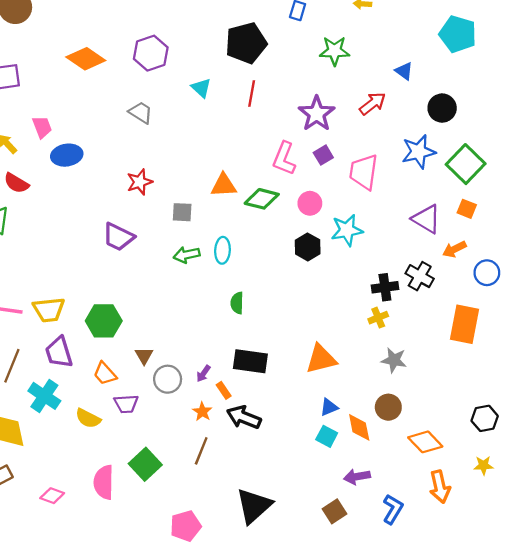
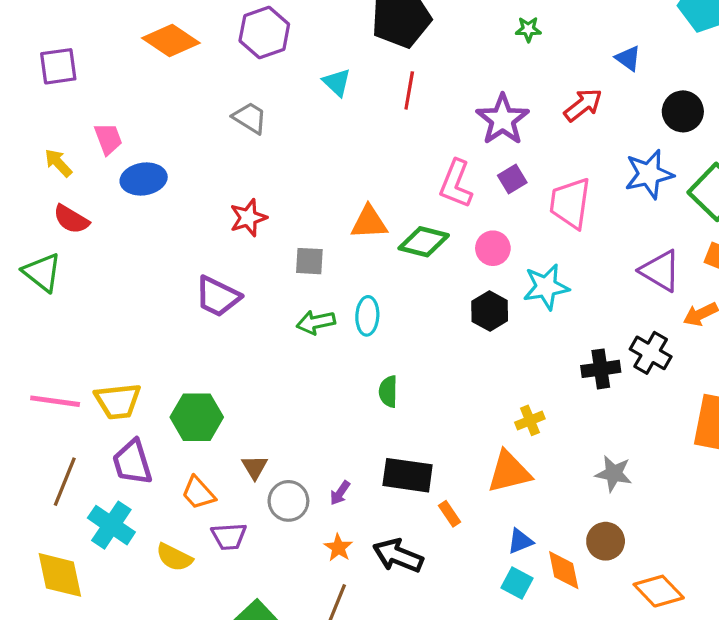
green star: (335, 51) -> (528, 29), size x0.6
yellow cross: (378, 318) -> (530, 420), moved
orange rectangle: (224, 390) -> (449, 514), moved

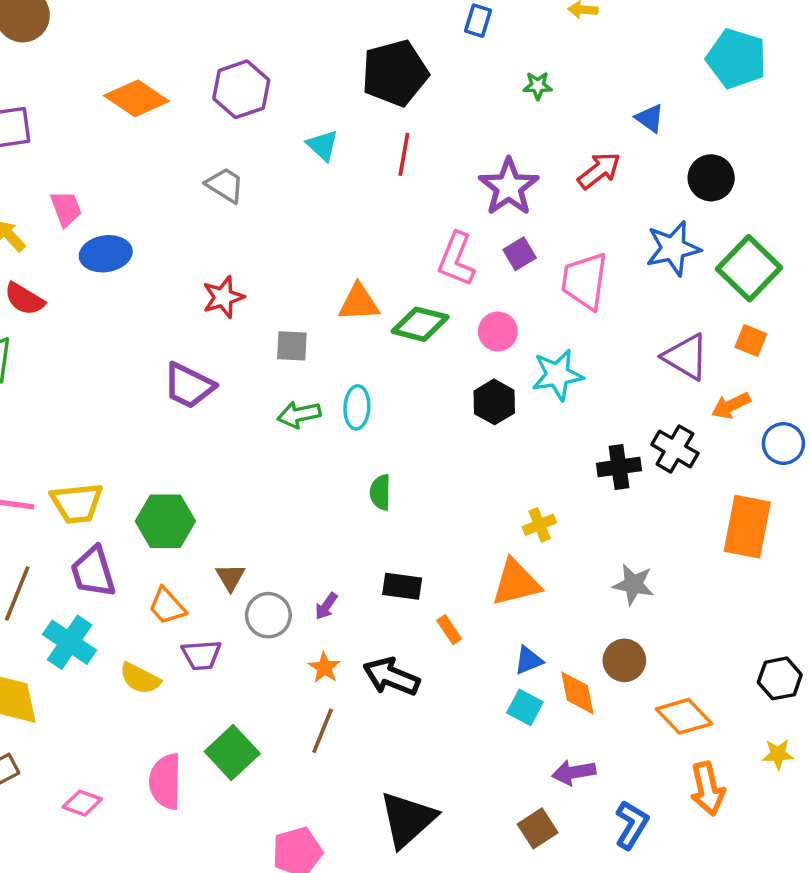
black rectangle: (408, 475) -> (402, 586), size x0.7

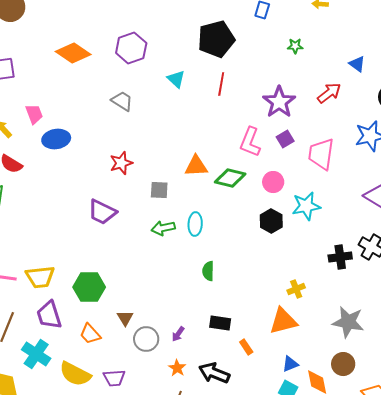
gray star: (633, 584) -> (348, 322), size x1.4
purple trapezoid: (202, 655) -> (114, 378), moved
yellow semicircle: (140, 678) -> (75, 374), size x1.4

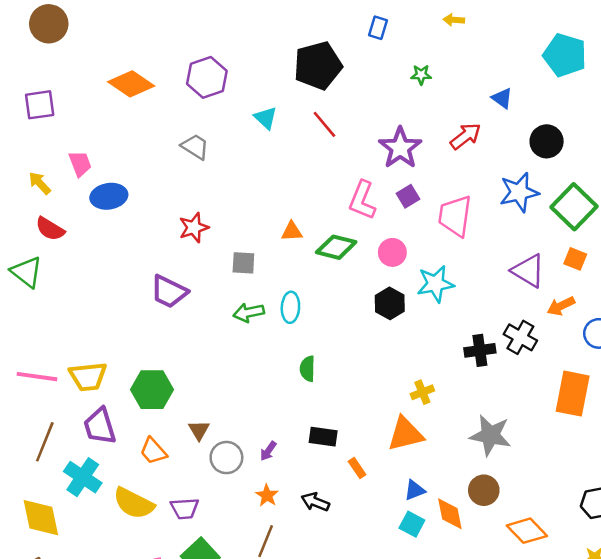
red line: (221, 84) -> (324, 124), turned -50
orange triangle: (196, 166) -> (292, 232), size x0.7
black arrow: (214, 373) -> (315, 502), size x0.7

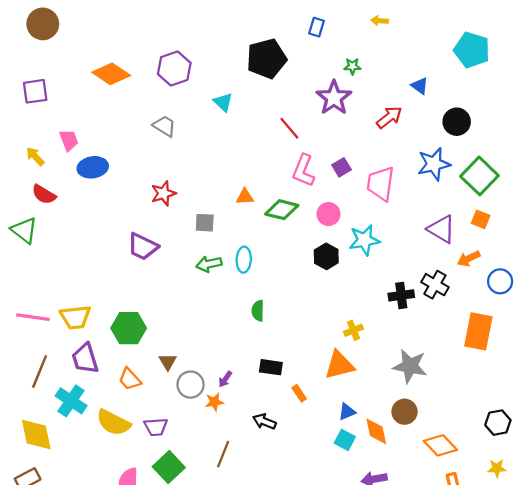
red line: (324, 124) -> (289, 128), moved
purple star: (400, 148) -> (334, 98), moved
orange star: (267, 495) -> (214, 402), moved, turned 30

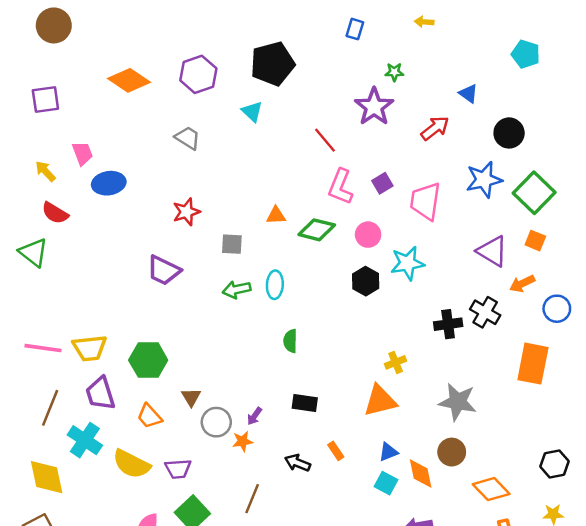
cyan pentagon: (472, 50) -> (526, 54), size x0.7
black pentagon: (267, 59) -> (272, 64), moved
orange rectangle: (299, 393) -> (336, 451), moved

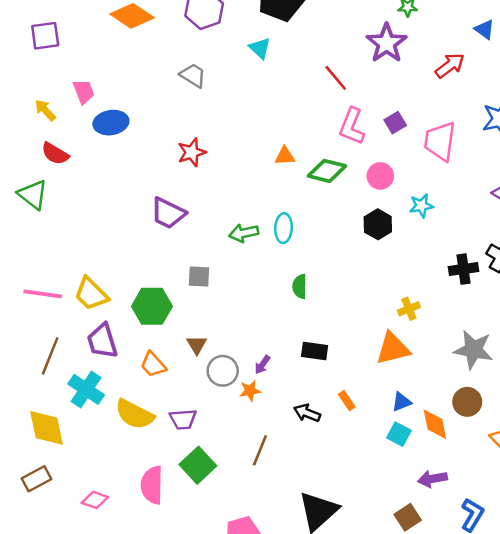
gray square: (232, 244) -> (199, 276), moved
cyan star: (407, 263) -> (421, 206), size x0.7
yellow trapezoid: (90, 348) -> (91, 294), turned 51

